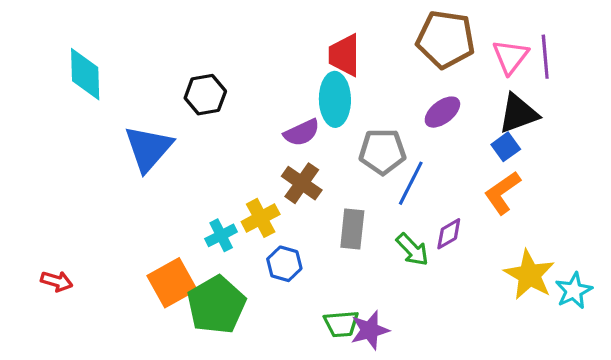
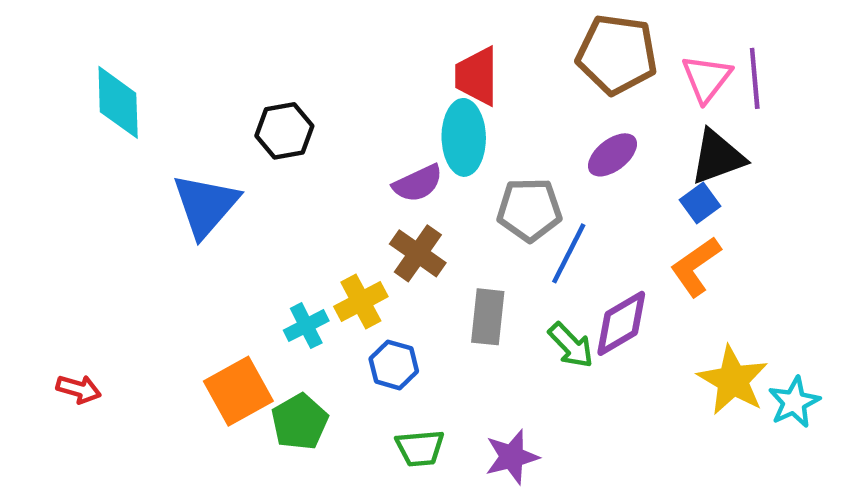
purple diamond: (449, 234) -> (621, 323), size x1.5
green pentagon: (216, 305) -> (300, 422), size x0.7
green trapezoid: (341, 324) -> (420, 448), moved

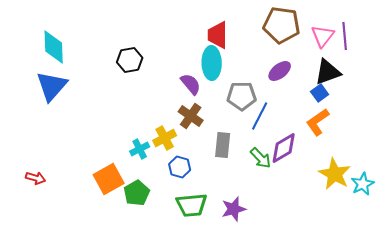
purple semicircle: (418, 183) -> (191, 84), turned -105
blue triangle: (206, 205) -> (52, 86), moved
green trapezoid: (420, 448) -> (192, 205), size x1.4

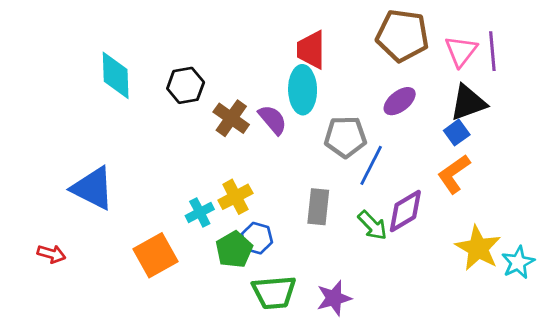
cyan diamond: (54, 47) -> (116, 75), moved
blue triangle: (52, 86) -> (93, 188), moved, turned -44
brown cross: (191, 116) -> (231, 118), moved
green pentagon: (137, 193) -> (234, 250), moved

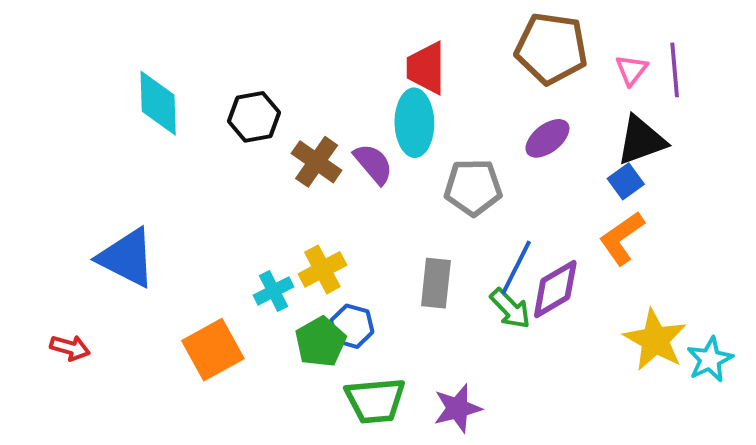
pink triangle: (461, 51) -> (632, 70), size x0.7
blue line: (371, 165) -> (516, 267), moved

